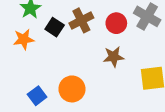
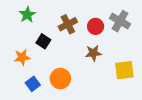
black square: (55, 27) -> (43, 41), moved
orange star: (24, 39) -> (22, 57), moved

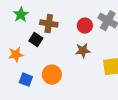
brown cross: (68, 24) -> (49, 24), moved, turned 36
blue square: (33, 84) -> (26, 80), turned -32

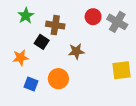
red circle: (85, 26) -> (93, 17), moved
brown star: (83, 51) -> (76, 51), moved

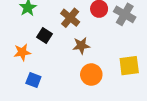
brown cross: (55, 25) -> (70, 18), moved, turned 30
orange circle: (58, 79) -> (91, 75), moved

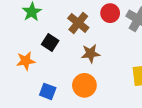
orange circle: (91, 75) -> (84, 85), moved
blue square: (33, 80) -> (48, 91), moved

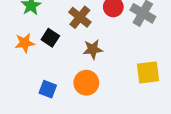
orange star: (26, 61) -> (25, 43), moved

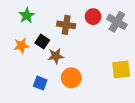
brown cross: (80, 17) -> (66, 25), turned -30
brown star: (93, 49) -> (56, 56), moved

